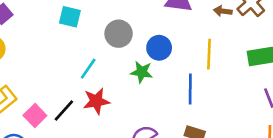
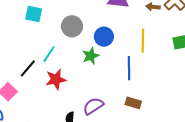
green star: (142, 72) -> (91, 56), turned -30
black line: (64, 110) -> (28, 68), moved

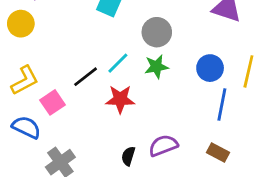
blue circle: (104, 37) -> (210, 68), moved
green star: (91, 56) -> (156, 67), moved

